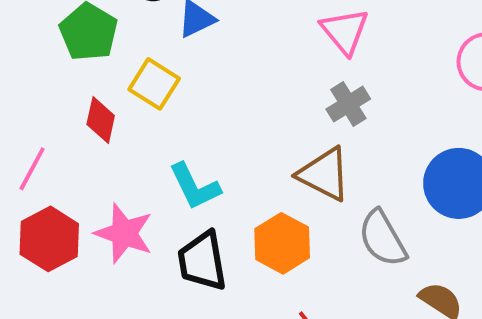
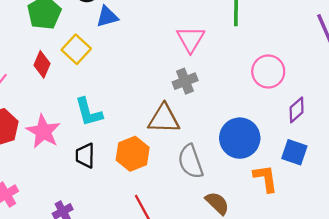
brown triangle: (324, 174) -> (164, 119), turned -36
black trapezoid: (202, 261) -> (85, 156), size x0.7

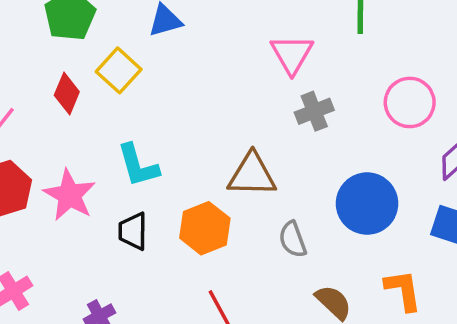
gray cross: (185, 81) -> (314, 111), moved
gray semicircle: (190, 161) -> (293, 239), size x0.7
orange L-shape: (266, 178) -> (403, 290), moved

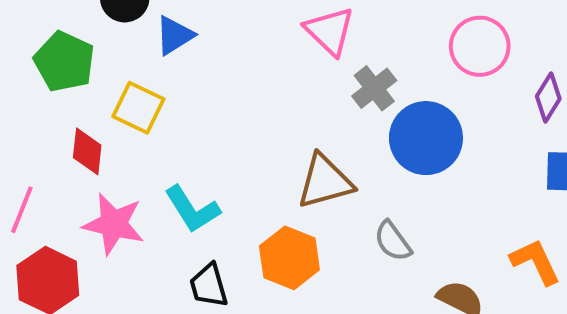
pink star: (70, 195) -> (114, 224), moved
blue circle: (367, 204) -> (426, 138), moved

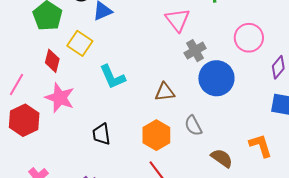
brown triangle: (325, 181) -> (165, 92), size x0.7
cyan L-shape: (192, 209) -> (112, 77), moved
orange hexagon: (289, 258) -> (156, 135), moved

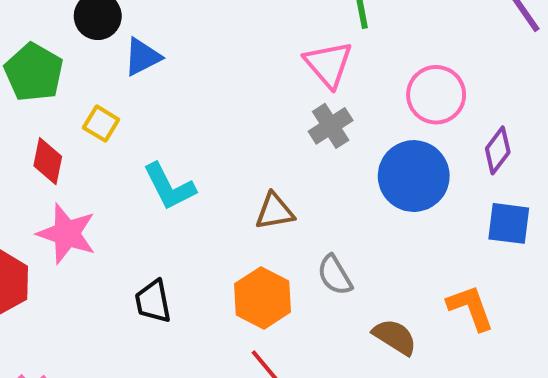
pink triangle: (178, 20) -> (328, 64), moved
yellow square: (80, 43) -> (101, 124), size x0.7
blue circle: (216, 78) -> (414, 176), moved

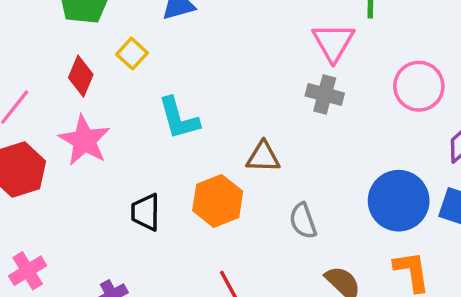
gray cross: (331, 126) -> (325, 94), turned 36
blue circle: (414, 176) -> (399, 201), moved
orange hexagon: (263, 298) -> (218, 201), moved

